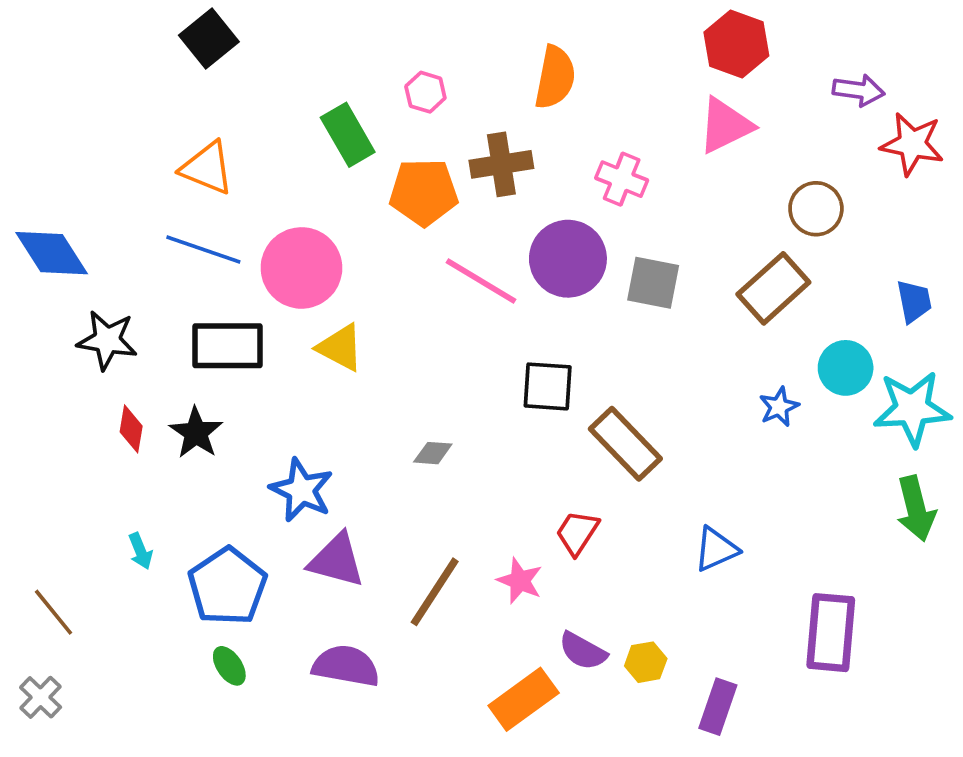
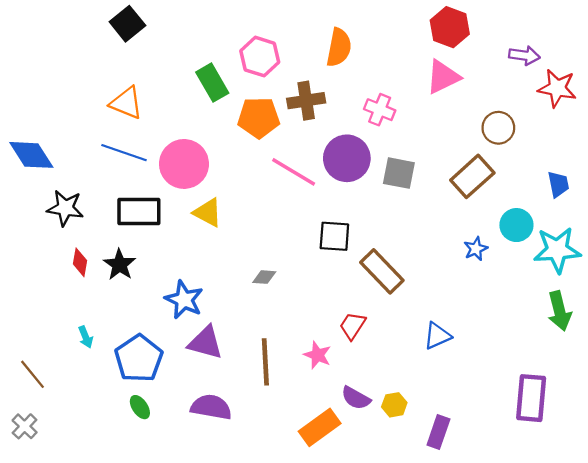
pink hexagon: (425, 92) -> (260, 57), size x1.6
brown line: (435, 592) -> (265, 362), turned -36
purple rectangle: (831, 633) -> (531, 398), moved

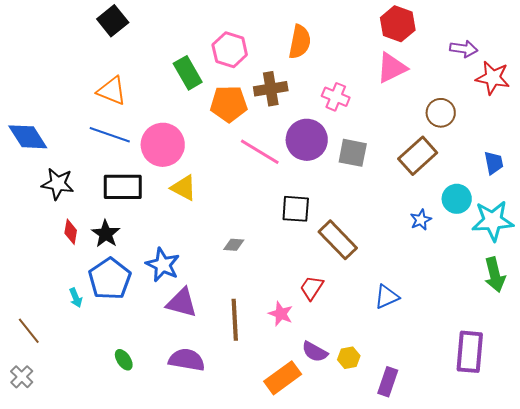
blue pentagon: (139, 358) -> (110, 279), moved

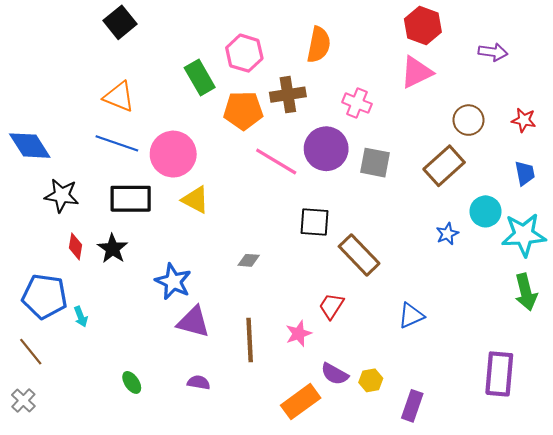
red star: (493, 78) -> (524, 120), moved, size x0.7
blue pentagon: (110, 279) -> (45, 296), moved, turned -30
pink star: (281, 314) -> (299, 334), turned 30
purple semicircle: (187, 360) -> (199, 382), size x0.6

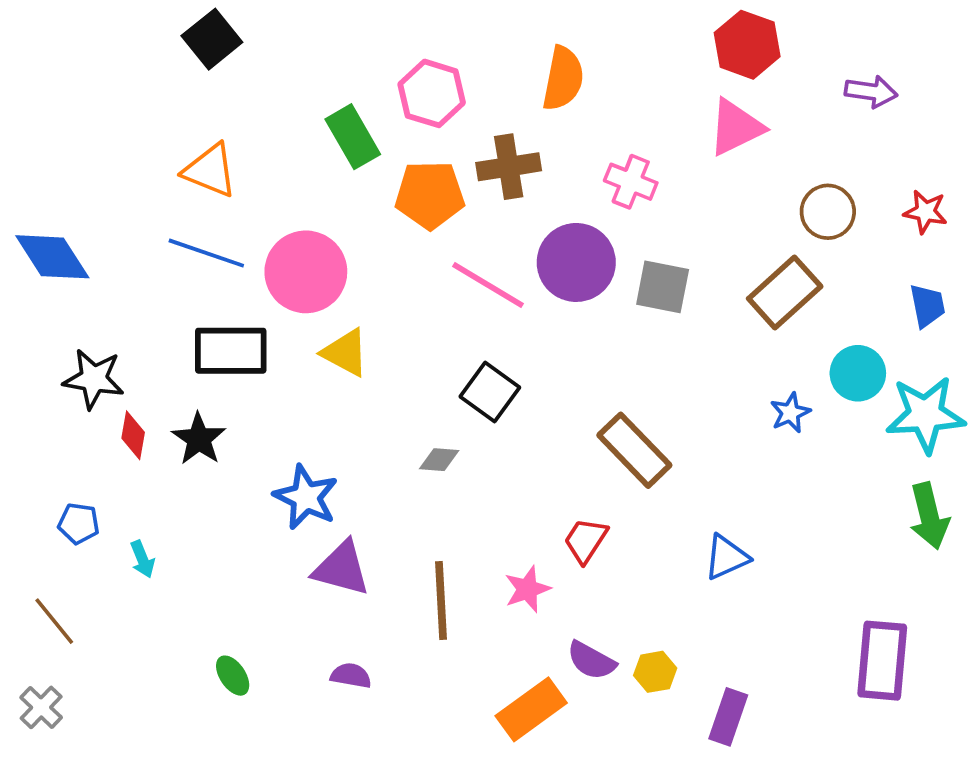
black star: (62, 195) -> (94, 379), moved
black square: (314, 222) -> (490, 392), moved, turned 32
blue pentagon: (45, 296) -> (79, 523), size x0.5

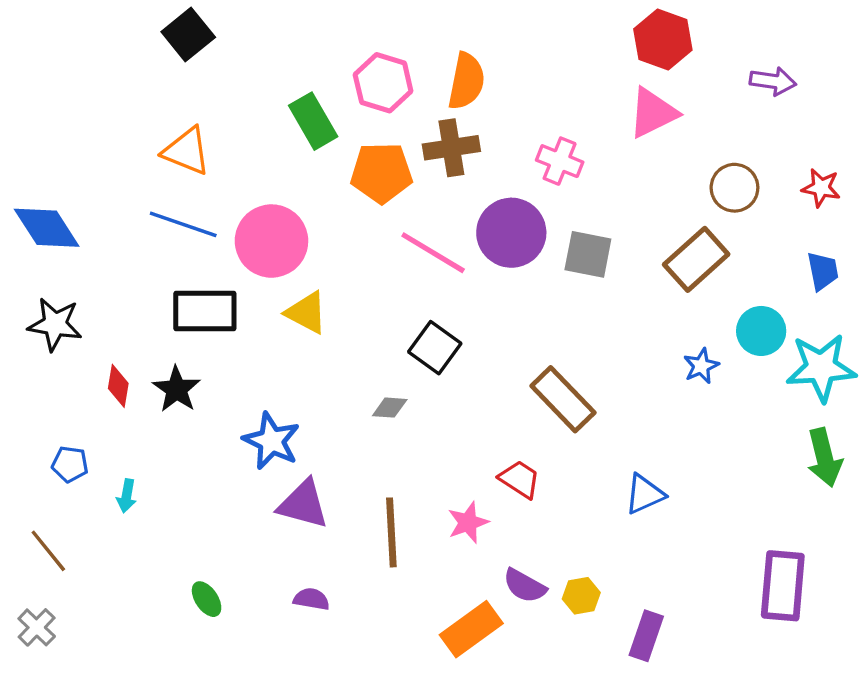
orange semicircle: (563, 78) -> (466, 81), moved
black star: (94, 379) -> (55, 324), moved
red trapezoid: (586, 540) -> (520, 479), turned 90
cyan arrow: (142, 559) -> (127, 496), turned 32

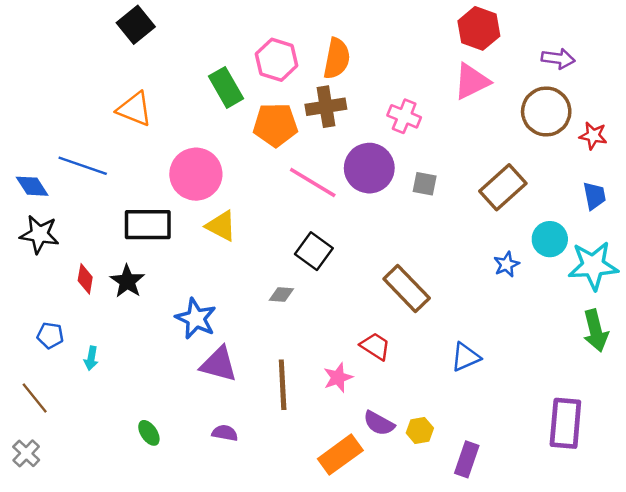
brown circle: (734, 188) -> (546, 111), moved, size x1.4
blue line: (183, 224) -> (83, 166), moved
blue diamond: (47, 228) -> (32, 186), moved, size x0.7
gray square: (588, 254) -> (425, 184), size x0.7

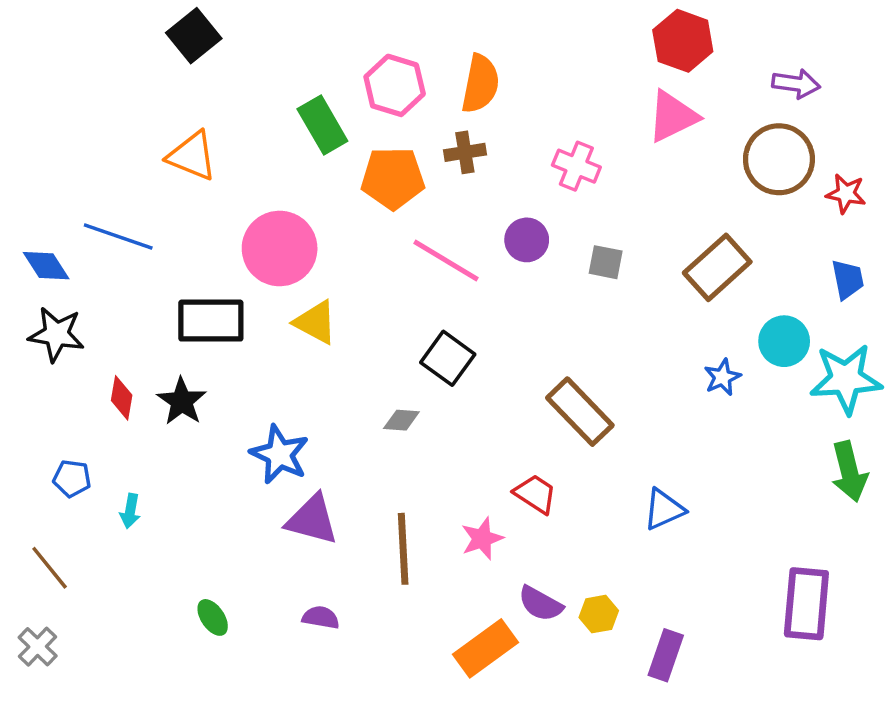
brown cross: (326, 107) -> (465, 152), size x0.7
purple circle: (369, 168) -> (527, 240), size x0.6

